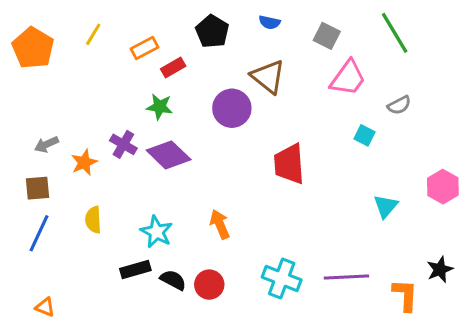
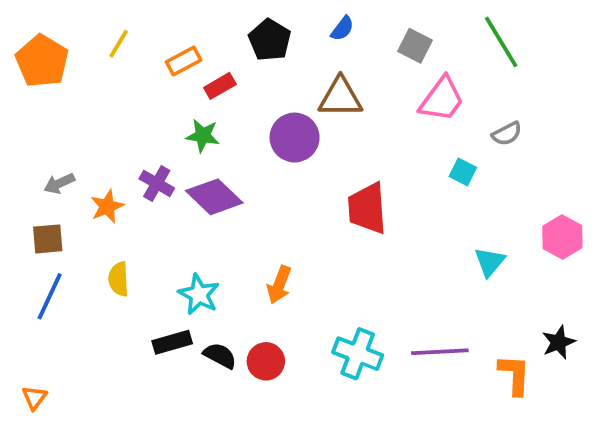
blue semicircle: (270, 22) -> (342, 29), turned -65
brown triangle: (268, 77) -> (340, 97), turned -39
orange arrow: (220, 224) -> (279, 285), turned -136
orange triangle: (45, 307) -> (34, 398), moved, turned 45

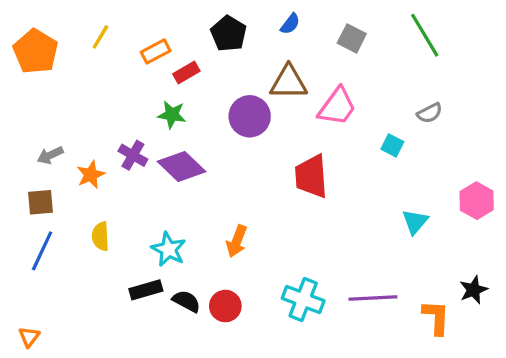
pink trapezoid: (442, 99) -> (337, 107), moved

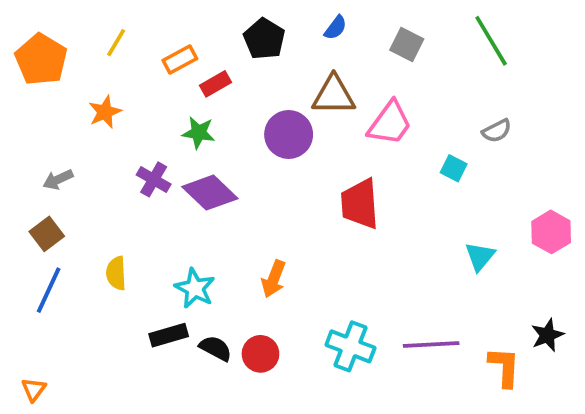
orange star: (91, 175) -> (105, 112), moved
brown square: (40, 202) -> (47, 234), turned -32

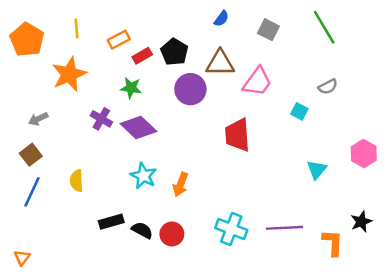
black pentagon: (264, 39) -> (174, 52), moved
yellow line: (116, 43) -> (77, 28), turned -36
orange star: (105, 112) -> (69, 74), size x1.6
cyan star: (195, 288) -> (143, 176), moved

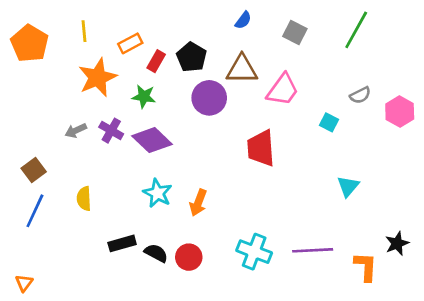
green line: (324, 27) -> (356, 30), turned 60
red rectangle: (142, 56) -> (156, 61), turned -30
orange star: (69, 74) -> (98, 77), moved
gray arrow: (38, 119) -> (76, 131), moved
pink hexagon: (364, 154) -> (400, 111), moved

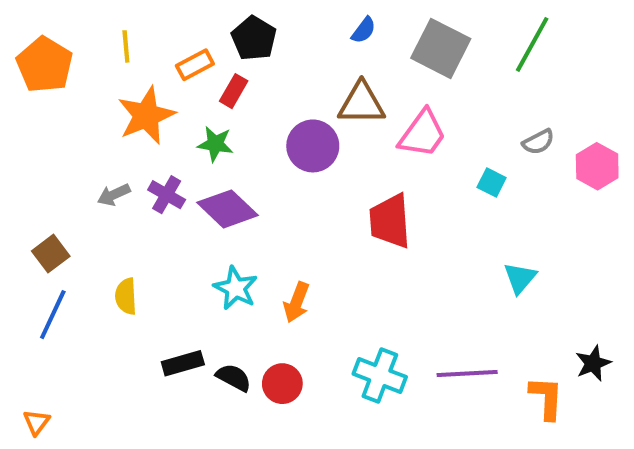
gray square: (295, 33) -> (441, 48), size x1.6
black pentagon: (191, 57) -> (254, 38), moved

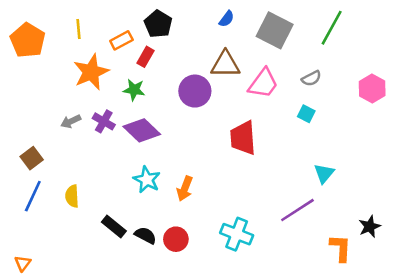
gray semicircle: (538, 142) -> (311, 78), moved
pink hexagon: (597, 166) -> (372, 89), moved
yellow semicircle: (126, 296) -> (72, 196), moved
black rectangle: (183, 363) -> (114, 227), turned 55
purple line: (467, 373) -> (297, 210), moved, turned -30

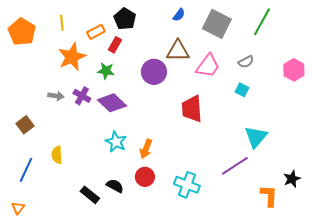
gray arrow: (71, 121) -> (56, 96), turned -147
cyan triangle: (324, 173) -> (256, 137), size x1.4
blue line: (33, 196) -> (26, 170), moved
black rectangle: (114, 227) -> (90, 195), moved
red circle: (176, 239) -> (145, 177), moved

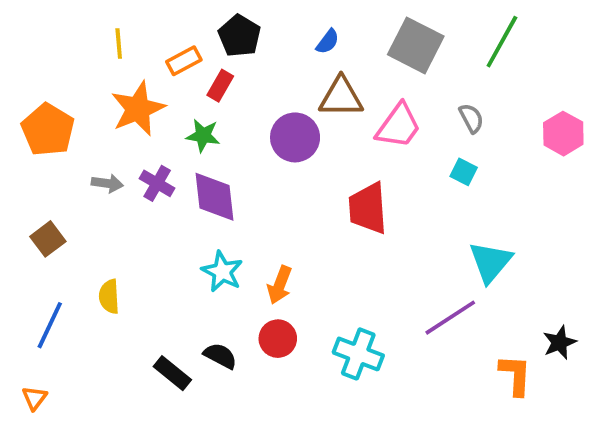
blue semicircle: (179, 15) -> (328, 42), moved
orange pentagon: (22, 32) -> (48, 130), moved
gray semicircle: (246, 62) -> (471, 118), turned -91
purple diamond: (112, 103) -> (215, 197), turned 40

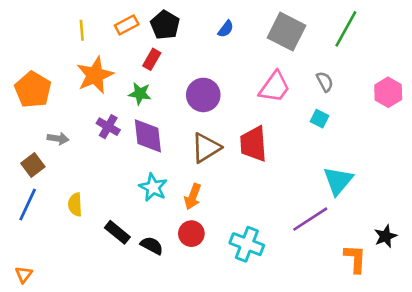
orange rectangle: (184, 61) -> (127, 25), moved
brown triangle: (341, 97) -> (206, 148), moved, turned -32
gray arrow: (107, 183) -> (58, 139), moved
blue line: (50, 325) -> (28, 205), moved
black rectangle: (172, 373) -> (117, 232), moved

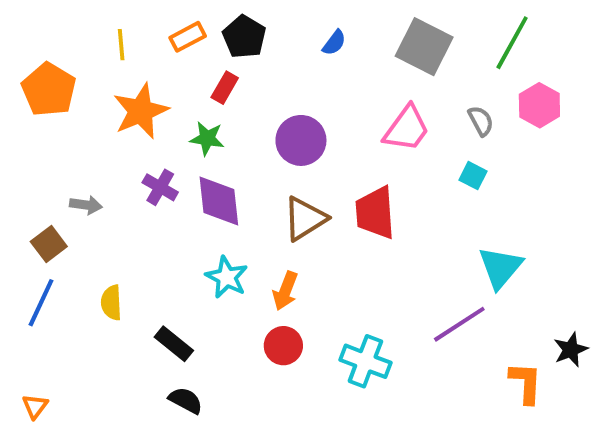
orange pentagon: (33, 90) -> (49, 90), moved
pink hexagon: (388, 92) -> (539, 105), moved
black semicircle: (152, 245) -> (186, 400), moved

